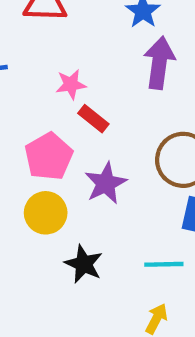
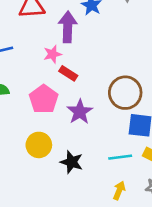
purple arrow: (159, 63) -> (68, 27), moved
yellow circle: (46, 213) -> (39, 145), moved

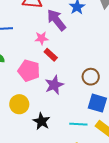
purple arrow: (68, 27) -> (56, 20), turned -50
brown circle: (125, 93) -> (91, 77), size x0.7
pink pentagon: (44, 99) -> (29, 71), turned -30

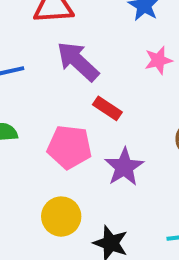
purple arrow: (56, 20) -> (78, 61), moved
pink star: (42, 38) -> (158, 60), moved

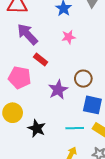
purple star: (124, 167) -> (58, 90), moved

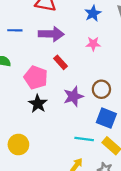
purple arrow: (27, 34) -> (51, 34), turned 125
yellow circle: (13, 113) -> (18, 145), moved
black star: (37, 128) -> (38, 104), moved

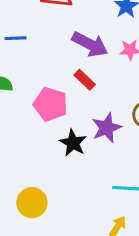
purple arrow: (51, 34) -> (90, 44), moved, turned 30
black star: (38, 104) -> (73, 143), moved

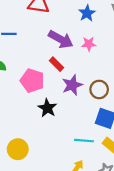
purple star: (107, 128) -> (72, 85), moved

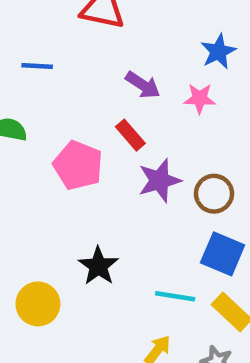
blue star: (87, 13) -> (218, 52), moved
purple arrow: (61, 39) -> (143, 85), size x0.7
black star: (47, 108) -> (98, 266), moved

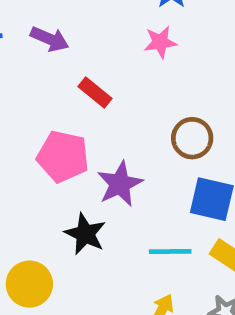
purple arrow: (143, 85) -> (50, 39), moved
pink pentagon: (78, 165) -> (63, 156), moved
purple star: (159, 180) -> (120, 184), moved

